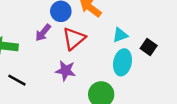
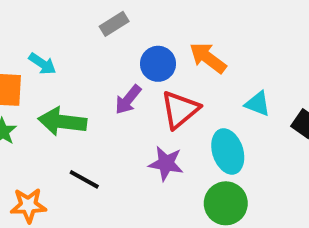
cyan triangle: (120, 35) -> (258, 104), turned 42
cyan ellipse: (123, 62) -> (228, 151), moved, turned -30

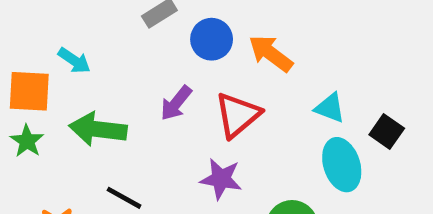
blue circle: (158, 64) -> (212, 39), moved
cyan ellipse: (228, 151) -> (342, 165), moved

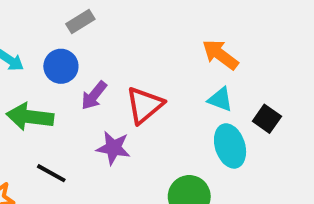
blue circle: (212, 39) -> (61, 66), moved
orange arrow: (271, 53) -> (220, 55), moved
purple star: (221, 179) -> (113, 148), moved

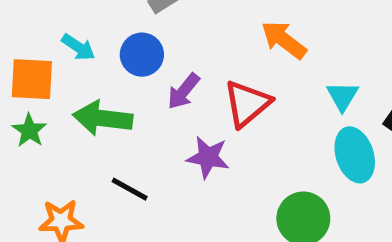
orange arrow: (220, 55) -> (284, 40), moved
cyan triangle: (220, 99) -> (342, 96), turned 40

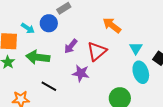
blue circle: (142, 55) -> (49, 23), moved

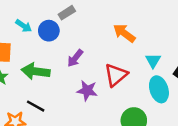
cyan arrow: (28, 28) -> (24, 26), moved
red triangle: (97, 51) -> (116, 75), moved
black line: (49, 86) -> (36, 106), moved

